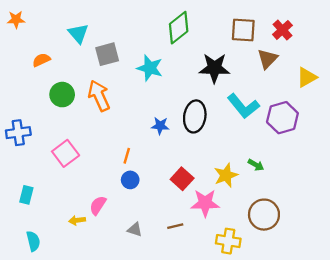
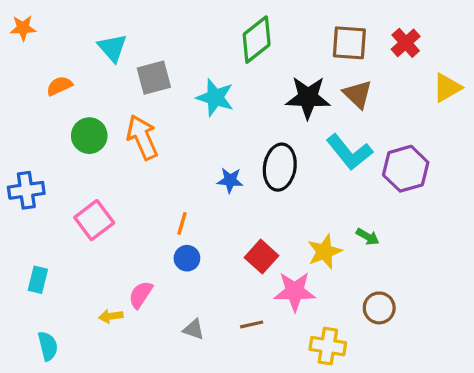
brown triangle: (267, 59) -> (358, 94), moved, turned -30
yellow triangle: (307, 77) -> (447, 88), moved
brown circle: (264, 215) -> (379, 308), size x0.7

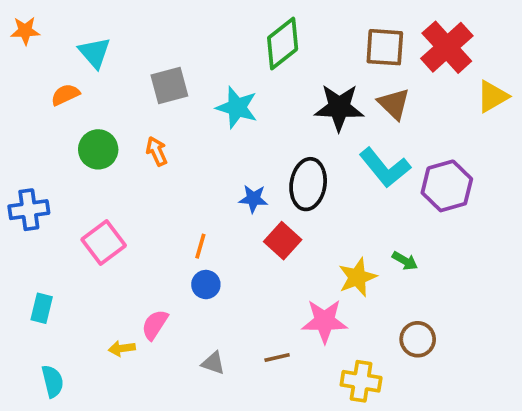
red cross: (406, 43) -> (447, 47), size x1.6
cyan triangle: (112, 48) -> (95, 53), moved
orange arrow: (142, 137) -> (157, 151), size x0.6
red square: (262, 257) -> (283, 241), moved

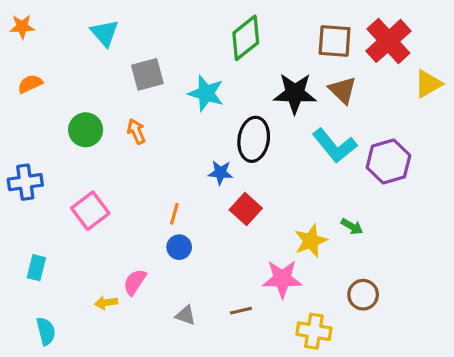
cyan triangle: (95, 53) -> (105, 33), moved
orange semicircle: (65, 95) -> (30, 84), moved
black ellipse: (308, 184) -> (254, 139), moved

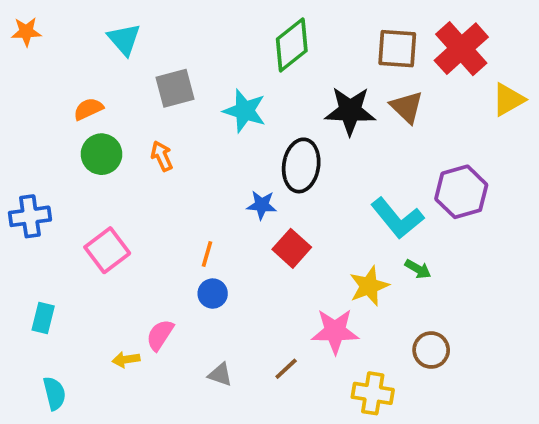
orange semicircle: (30, 84) -> (88, 109), moved
cyan L-shape: (335, 146) -> (397, 218), moved
brown line: (241, 311) -> (286, 369), turned -30

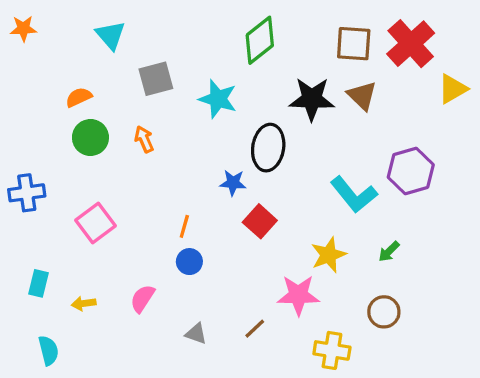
green arrow: (418, 269) -> (389, 252), moved, turned 105
yellow arrow: (126, 359) -> (84, 303), moved

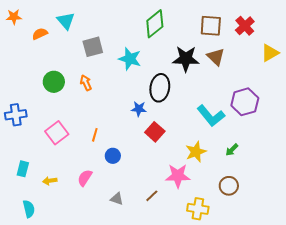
red cross: (411, 44) -> (245, 26), size x0.7
orange semicircle: (79, 97) -> (40, 34), moved
orange line: (184, 226) -> (95, 135), moved

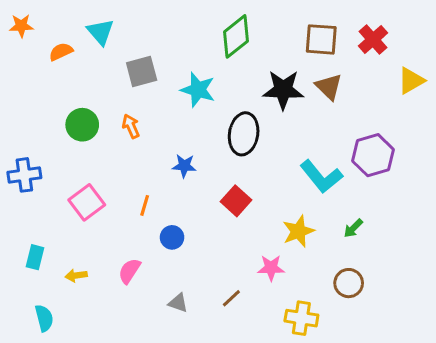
blue star: (139, 109) -> (184, 166), moved
pink star: (178, 176) -> (271, 268), size x0.7

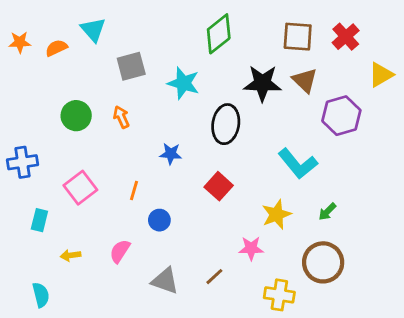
orange star: (21, 26) -> (20, 42), moved
purple hexagon: (373, 155) -> (341, 116), moved
cyan rectangle: (35, 257) -> (39, 220), moved
brown circle: (349, 283) -> (323, 262), size x1.5
gray triangle: (178, 303) -> (165, 281), size x1.5

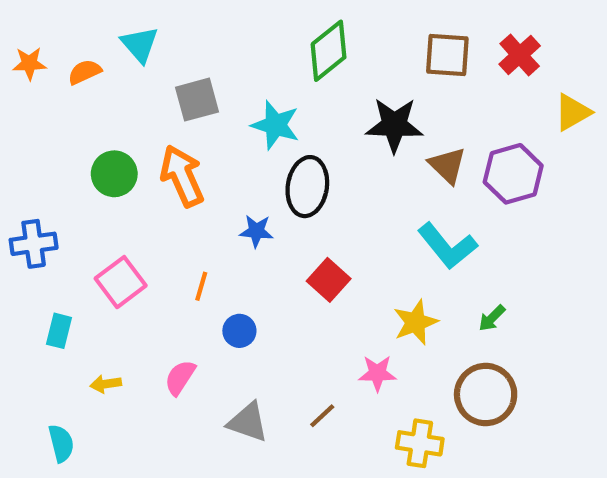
brown triangle: (305, 80) -> (447, 165), moved
orange arrow: (121, 117) -> (182, 176), size x1.8
black ellipse: (226, 124) -> (307, 187), moved

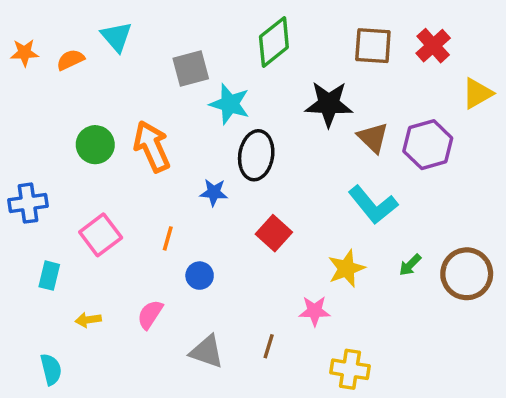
gray square: (197, 100) -> (191, 69), moved
brown circle: (486, 395) -> (467, 274), moved
brown line: (322, 416) -> (269, 346), turned -30

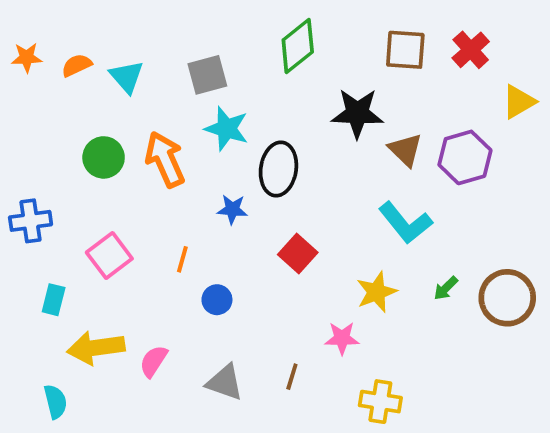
cyan triangle: (116, 37) -> (127, 77), moved
cyan star: (230, 104) -> (227, 129), moved
pink semicircle: (150, 314) -> (154, 361), moved
yellow arrow: (88, 320) -> (96, 348), size x2.0

